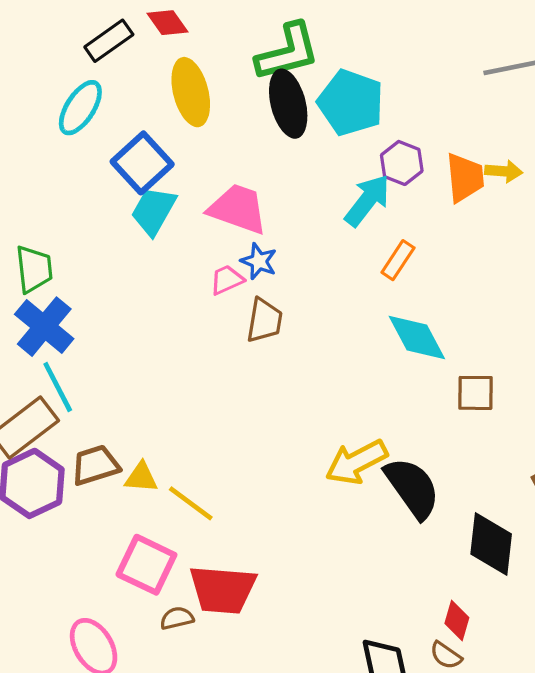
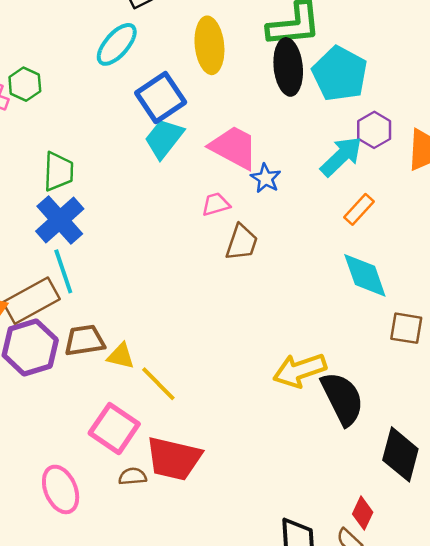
blue star: (259, 261) -> (266, 178), moved

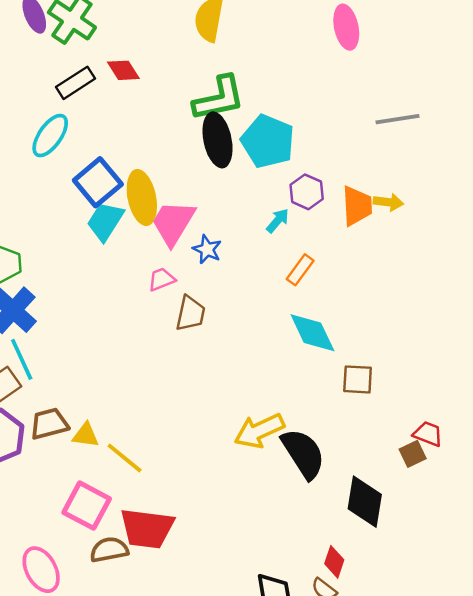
yellow ellipse: (209, 45) -> (142, 198), moved
pink trapezoid: (234, 147) -> (173, 223), turned -81
cyan arrow: (341, 156) -> (278, 221), size x0.6
brown semicircle: (133, 476) -> (109, 550), size x1.4

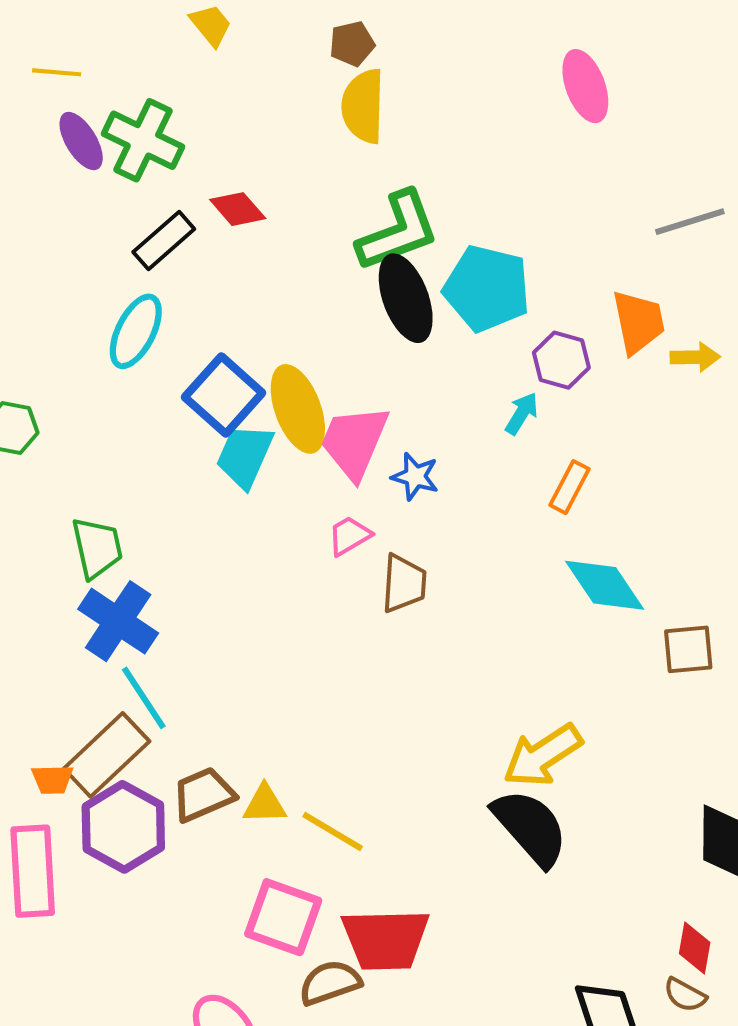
orange trapezoid: (357, 206) -> (638, 322), moved
black semicircle: (303, 454) -> (530, 827), moved

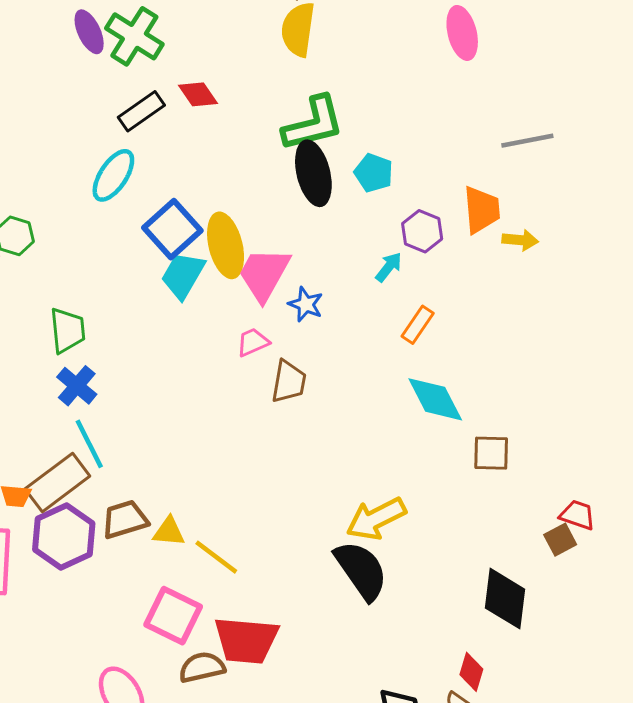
cyan pentagon: (487, 288) -> (374, 173), size x0.6
blue cross: (118, 621) -> (77, 386), size x0.7

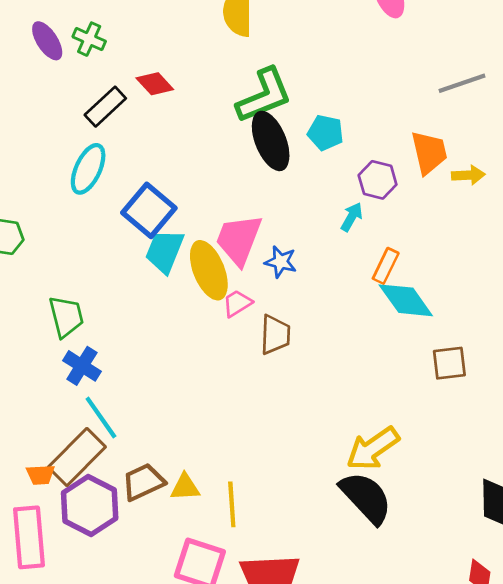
green cross: (134, 36) -> (89, 39), size x0.6
yellow ellipse: (226, 245) -> (209, 270), moved
cyan diamond: (435, 399) -> (406, 300), moved
brown square: (491, 453) -> (449, 363), moved
yellow line: (216, 557) -> (232, 504), turned 57

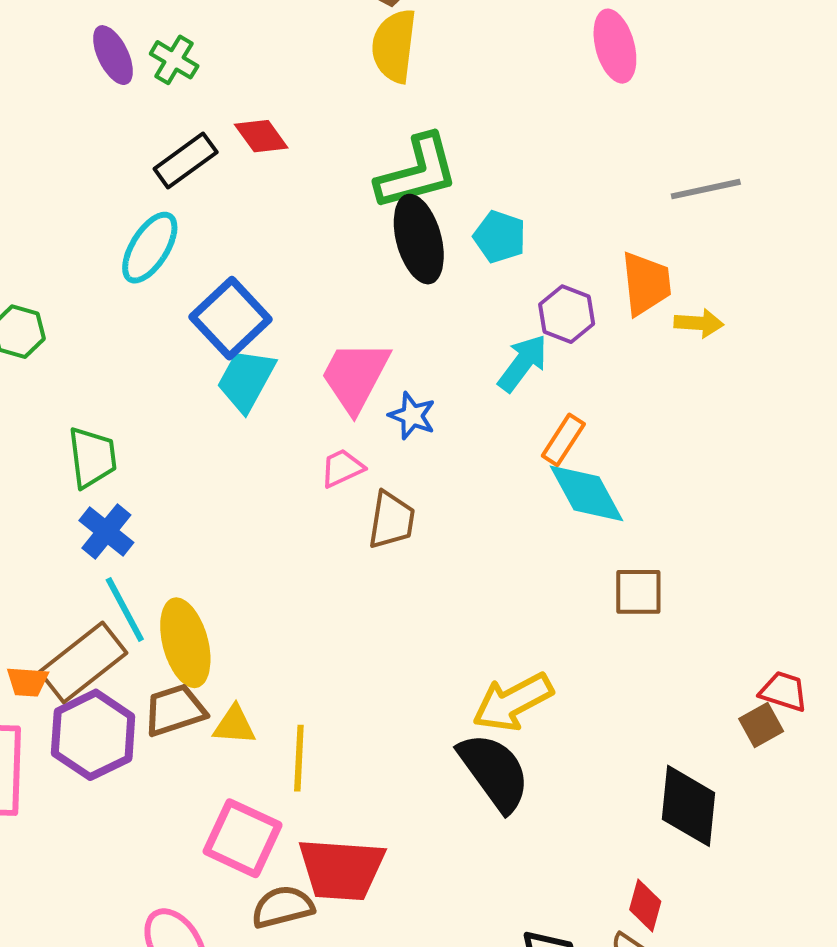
cyan arrow: (352, 217) -> (523, 363), size x1.4
yellow ellipse: (209, 270) -> (185, 643), moved

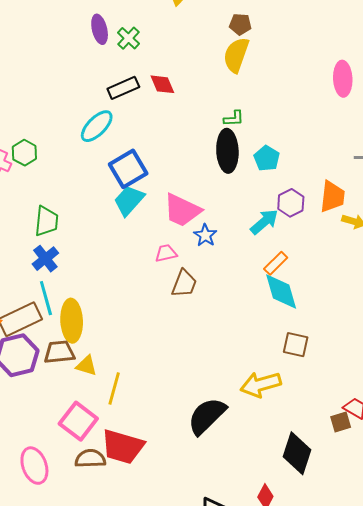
green L-shape: (417, 172) -> (234, 118), size x0.5
pink trapezoid: (355, 376) -> (182, 210), turned -105
yellow arrow: (513, 702) -> (261, 384), moved
black semicircle: (494, 772) -> (207, 416), turned -111

